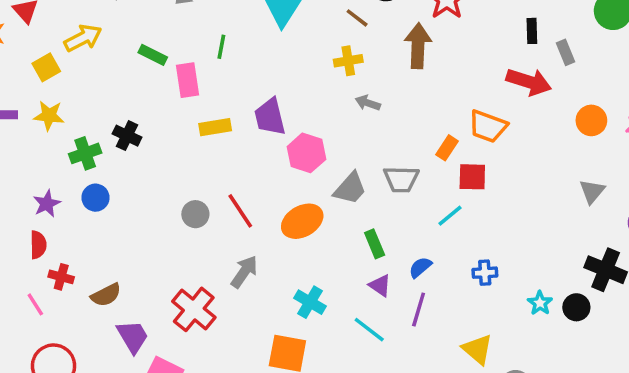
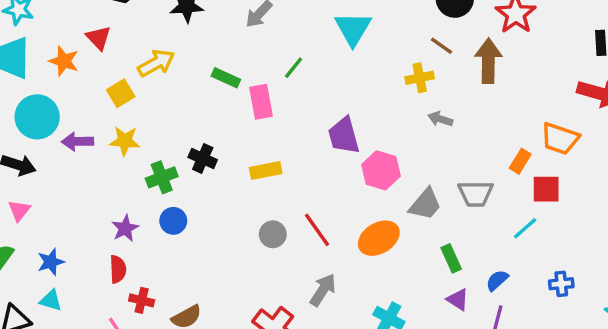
brown line: (357, 18) -> (441, 46), moved
green line: (221, 47) -> (294, 68), turned 30
yellow rectangle: (215, 127) -> (266, 170), moved

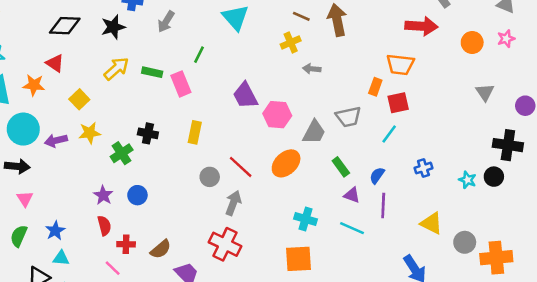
yellow arrow: (156, 63) -> (116, 69), moved
yellow rectangle: (266, 170) -> (195, 132), turned -55
blue circle: (173, 221) -> (137, 195), moved
gray arrow: (323, 290) -> (233, 203), moved

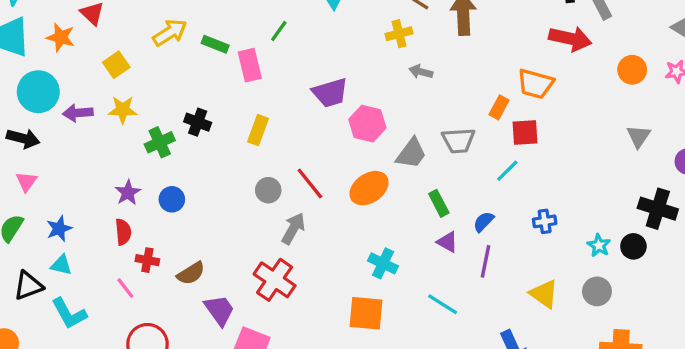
purple trapezoid: (245, 95) -> (330, 93), turned -88
cyan line: (352, 228) -> (443, 304), moved
gray circle: (465, 242) -> (597, 291), moved

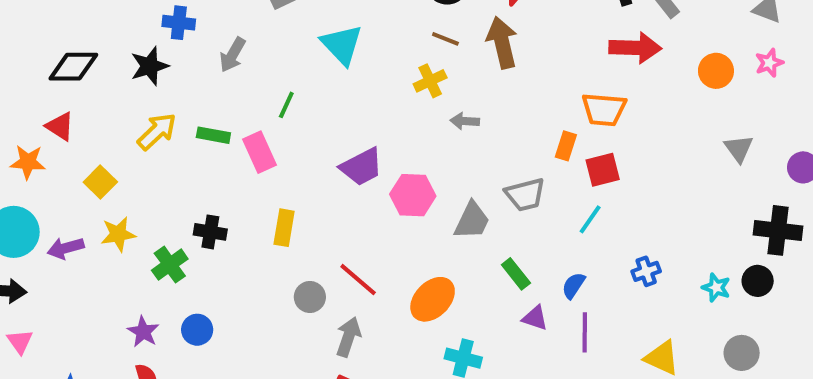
orange ellipse: (369, 188) -> (433, 299), moved
gray circle: (597, 291) -> (742, 353), moved

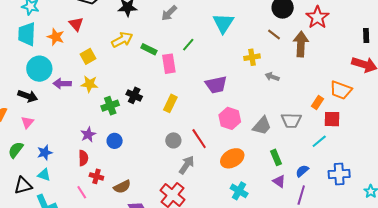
yellow cross: (430, 81) -> (252, 57), moved
pink hexagon: (413, 195) -> (230, 118), moved
blue cross: (646, 271) -> (339, 174), size x1.5

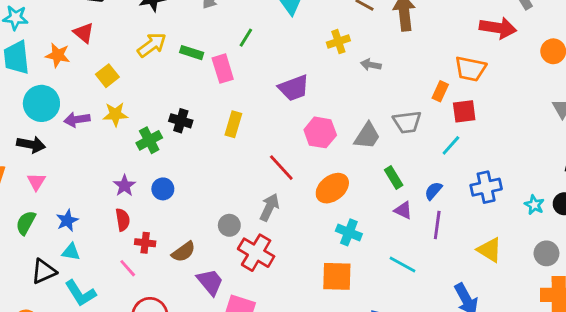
gray circle: (173, 140) -> (229, 225), moved

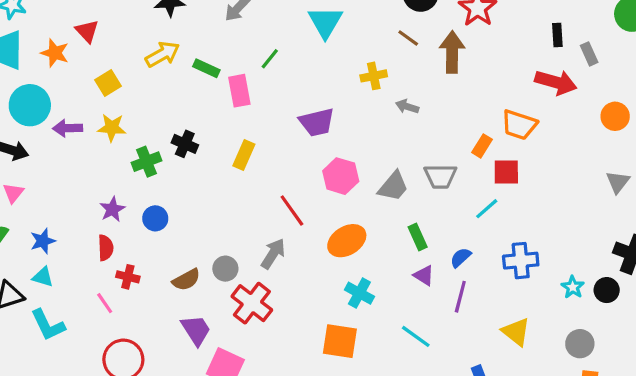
brown semicircle: (183, 252) -> (186, 280), moved

